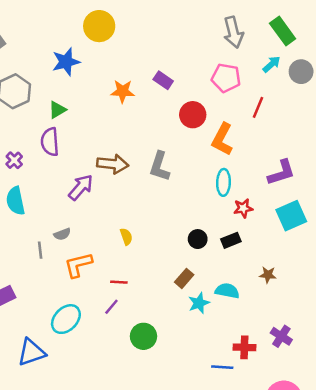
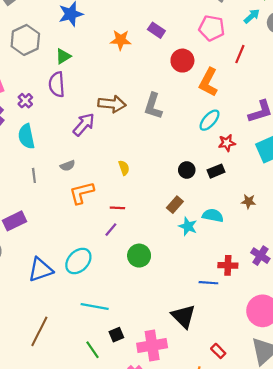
cyan ellipse: (224, 182) -> (210, 120), turned 40
gray line: (40, 250) -> (34, 175), moved
cyan star: (199, 303) -> (188, 226), turned -30
cyan ellipse: (66, 319) -> (78, 261), moved

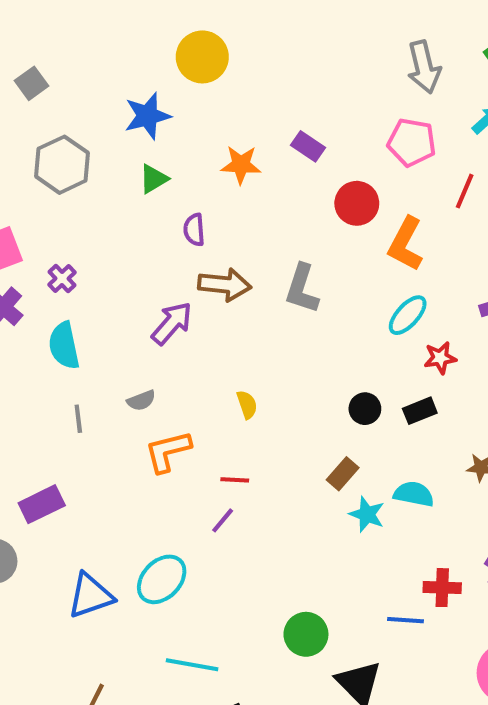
green triangle: (63, 56) -> (153, 179), moved
purple semicircle: (57, 84) -> (194, 230), moved, size x0.7
green circle: (139, 256) -> (306, 634), moved

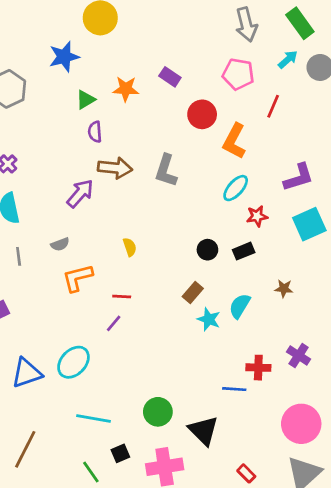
green triangle: (153, 179) -> (86, 100), moved
cyan semicircle: (414, 494) -> (240, 306), turned -70
green circle: (306, 634) -> (158, 412), moved

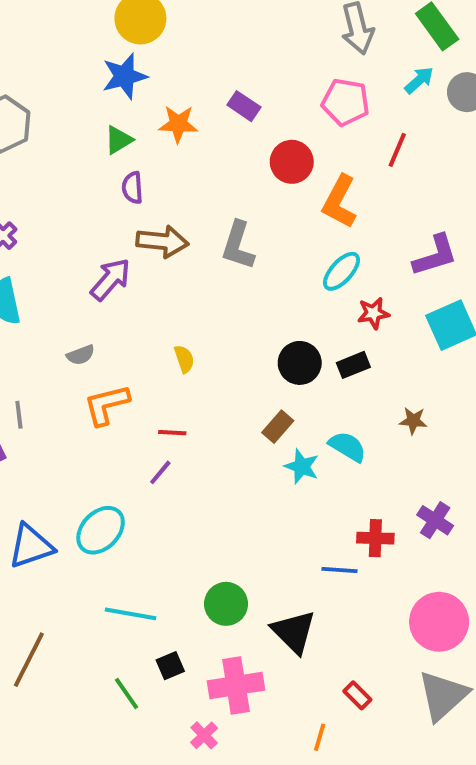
blue star: (64, 57) -> (124, 76), moved
black circle: (207, 250) -> (300, 363), size x1.4
gray line: (19, 256) -> (19, 415), moved
cyan semicircle: (240, 306) -> (347, 447), turned 90

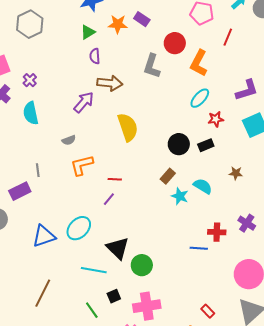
purple rectangle: (244, 106) -> (142, 19), moved
gray L-shape: (238, 245) -> (152, 66), moved
yellow semicircle: (184, 359) -> (128, 127), moved, size x2.0
black triangle: (294, 632) -> (118, 248), moved

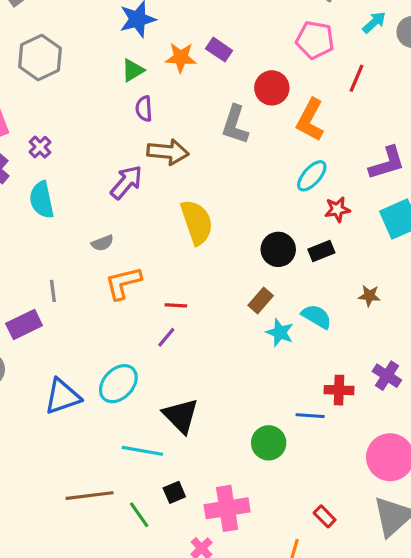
green circle: (142, 265) -> (269, 443), moved
brown line: (43, 293) -> (90, 496), moved, turned 56

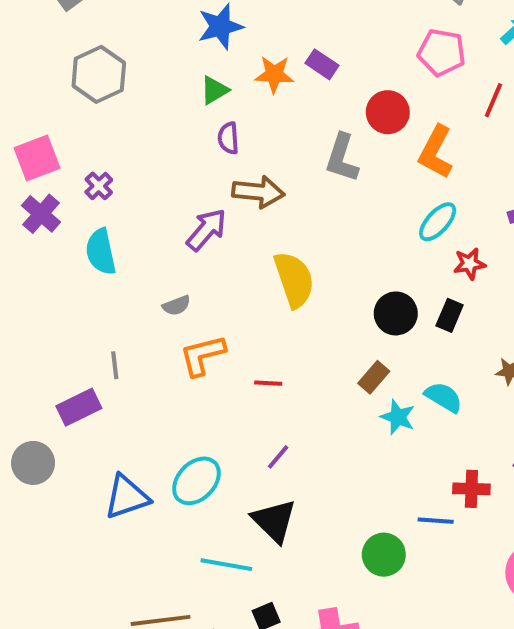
black rectangle: (321, 251) -> (450, 315), turned -45
purple line: (166, 337) -> (278, 457), moved

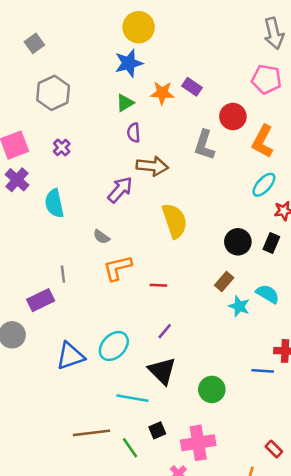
purple cross: (99, 186) -> (62, 148), moved
gray semicircle: (177, 305) -> (101, 237), turned 56
green circle: (384, 555) -> (212, 389), moved

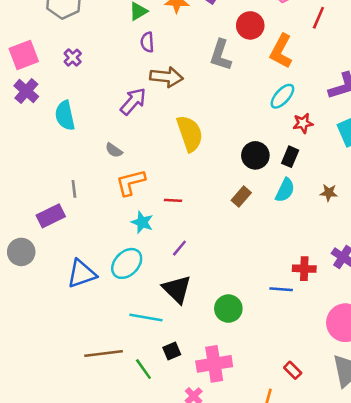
cyan semicircle: (268, 294) -> (285, 190), moved, turned 85
cyan star: (239, 306) -> (142, 222), moved

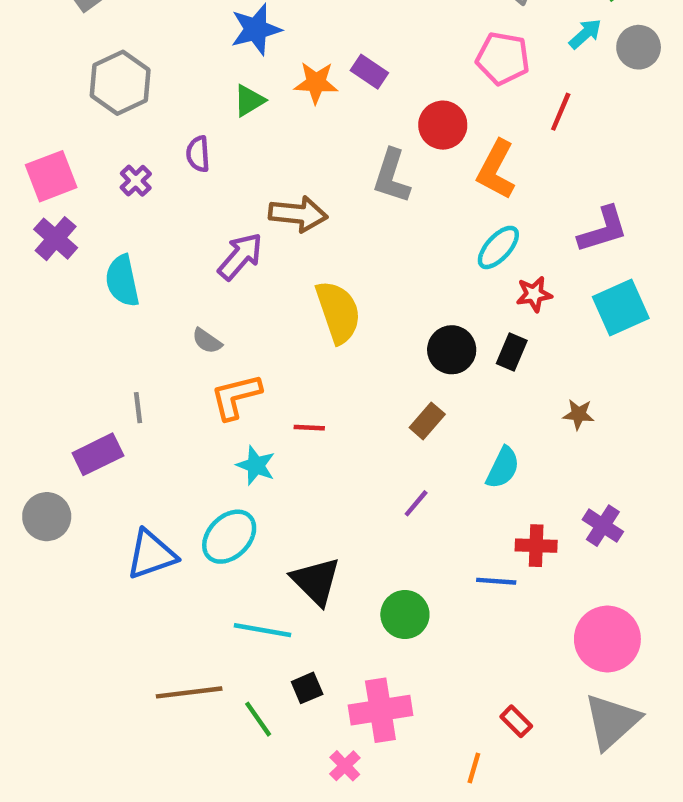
purple semicircle: (147, 42) -> (198, 154), moved
cyan semicircle: (285, 190) -> (503, 468), moved
purple line: (179, 248) -> (416, 503), moved

